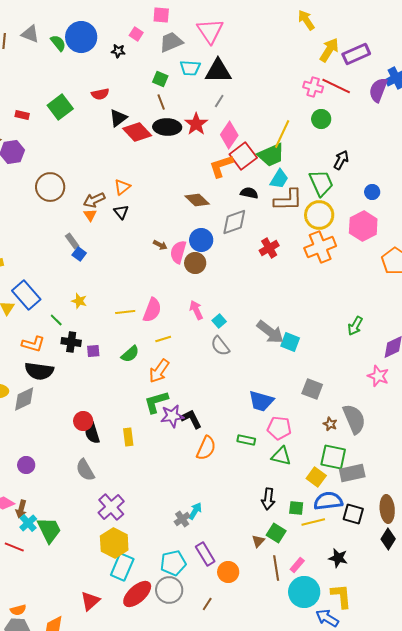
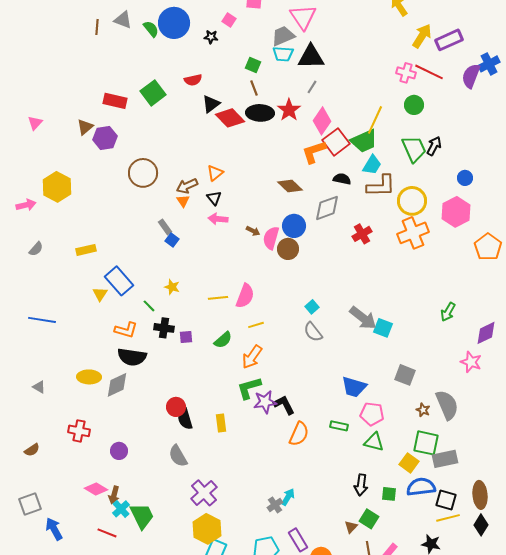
gray trapezoid: (171, 42) -> (283, 36), moved
red rectangle: (22, 115) -> (115, 101), size x1.6
green trapezoid: (321, 183) -> (414, 149), moved
pink arrow: (196, 310) -> (218, 219), moved, turned -60
yellow line: (313, 522) -> (448, 518), moved

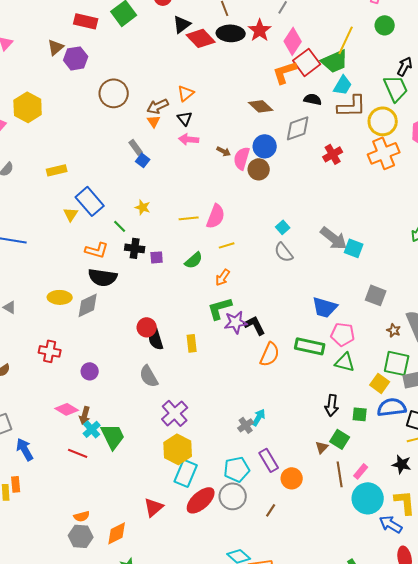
green trapezoid: (414, 149) -> (396, 88), moved
orange arrow: (252, 357) -> (223, 277), size x0.7
green rectangle: (339, 426) -> (310, 346), size x1.6

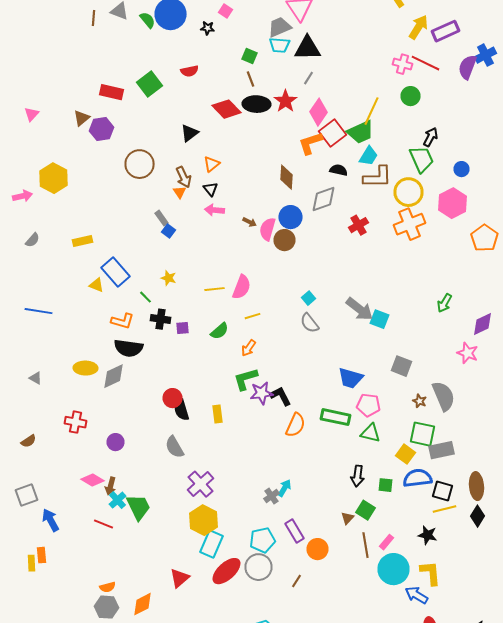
black triangle: (182, 24) -> (190, 133), moved
brown arrow: (158, 106) -> (184, 177), turned -90
brown diamond: (261, 106) -> (286, 177), turned 50
yellow triangle: (71, 214) -> (96, 285), turned -42

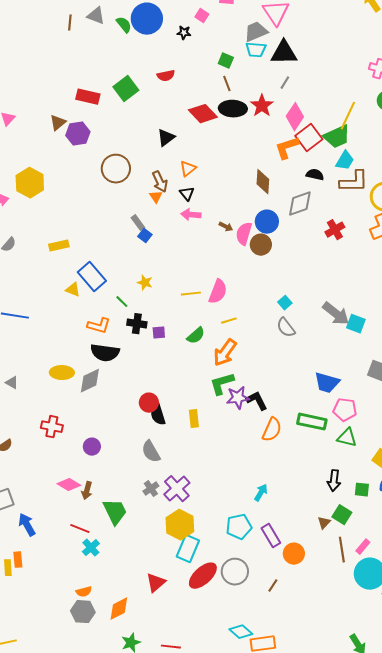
orange arrow: (248, 348) -> (225, 353), size x1.6
gray cross: (272, 496) -> (151, 489), moved
cyan cross: (118, 500) -> (91, 548), moved
cyan pentagon: (262, 540) -> (239, 527), moved

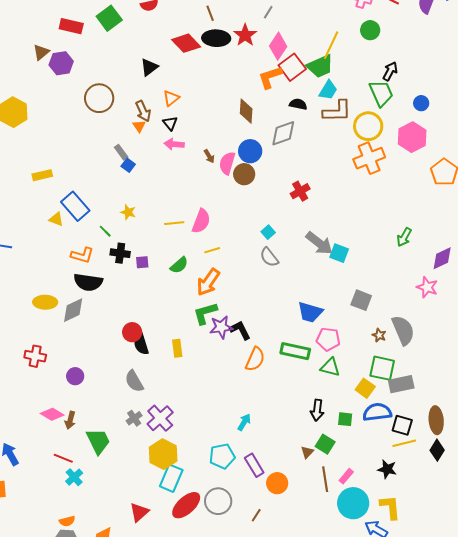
brown arrow: (226, 227) -> (209, 156), turned 32
red cross: (335, 230) -> (300, 191), moved

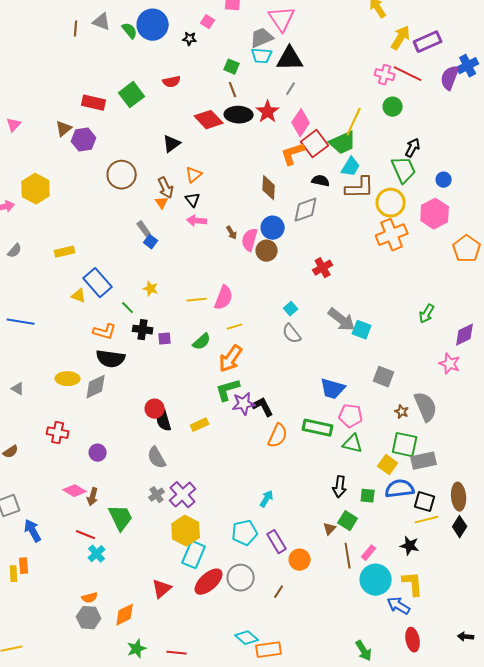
yellow rectangle: (177, 348) -> (200, 425), turned 72

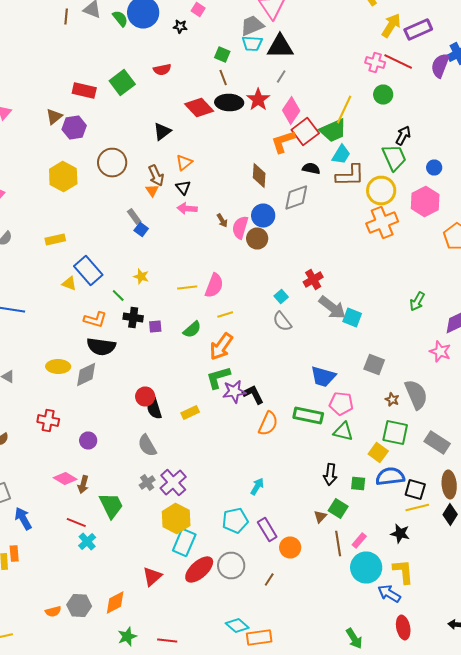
yellow hexagon: (36, 189) -> (63, 176), moved
red cross: (323, 268) -> (313, 280), moved
gray rectangle: (424, 461) -> (437, 442), moved, turned 45
orange semicircle: (90, 598) -> (53, 612), moved

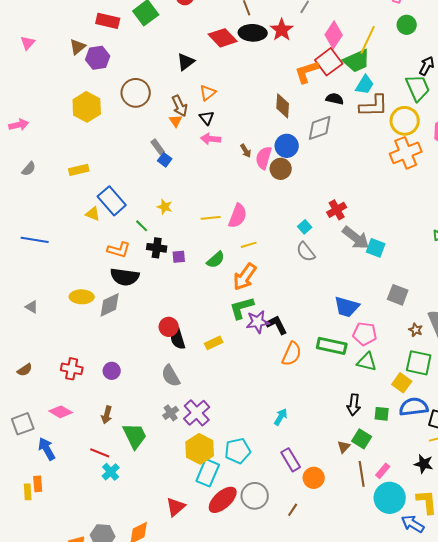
pink diamond: (291, 110) -> (334, 35), moved
red cross: (48, 420) -> (72, 369), moved
pink diamond: (65, 478) -> (61, 412), moved
cyan pentagon: (235, 520) -> (238, 451), moved

